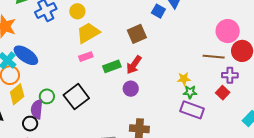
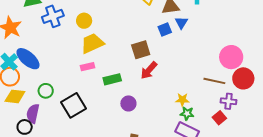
blue square: (158, 11) -> (165, 30), turned 32
red arrow: (134, 65) -> (149, 70), moved
yellow diamond: (17, 94) -> (15, 96), turned 40
green circle: (47, 96) -> (46, 91), moved

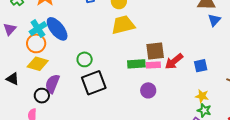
blue square: (165, 30) -> (201, 66), moved
brown square: (141, 50) -> (155, 51), moved
pink rectangle: (87, 67) -> (153, 65), moved
green circle: (46, 91) -> (85, 59), moved

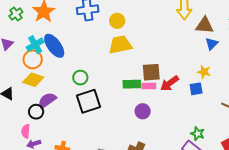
purple semicircle: (52, 84) -> (47, 100), turned 30
yellow star: (202, 96) -> (204, 72), moved

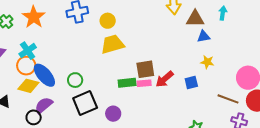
blue triangle: (212, 44) -> (204, 36), turned 40
blue ellipse: (54, 46) -> (44, 75), moved
yellow star: (204, 72) -> (207, 62), moved
purple circle: (143, 111) -> (113, 114), moved

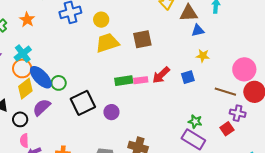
orange star: (34, 17) -> (27, 20), size x0.7
brown square: (145, 69) -> (142, 39), moved
green circle: (75, 80) -> (59, 83), moved
yellow diamond: (28, 86) -> (25, 89), turned -50
black circle: (34, 117) -> (20, 119), moved

